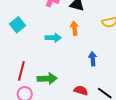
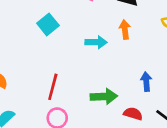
blue arrow: (93, 59) -> (146, 82), moved
green arrow: (47, 79) -> (104, 97), moved

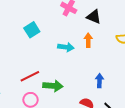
red line: (53, 87) -> (30, 76), turned 42
green arrow: (104, 97) -> (53, 86), moved

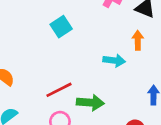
cyan arrow: (66, 47) -> (114, 60), moved

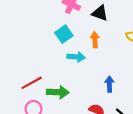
cyan square: (61, 27) -> (64, 34), moved

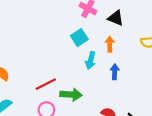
cyan arrow: (76, 57) -> (91, 60), turned 98
blue arrow: (109, 84) -> (115, 72), moved

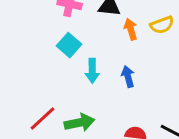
orange arrow: (110, 44) -> (131, 29), moved

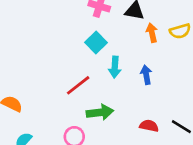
red line: (42, 119) -> (78, 85), moved

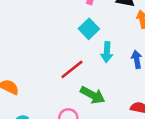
green arrow: (100, 112) -> (93, 95), turned 35

